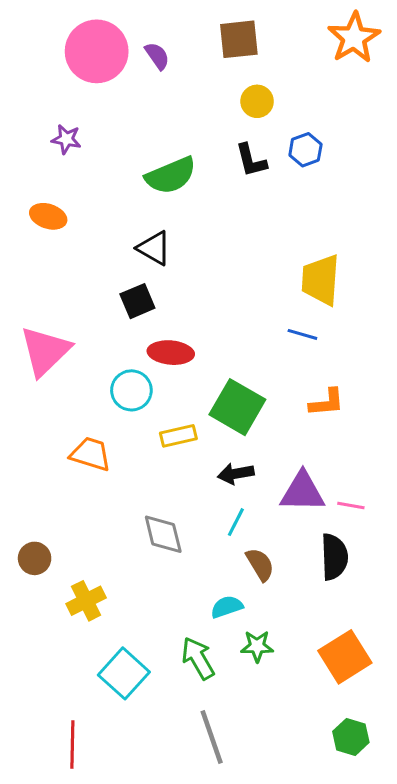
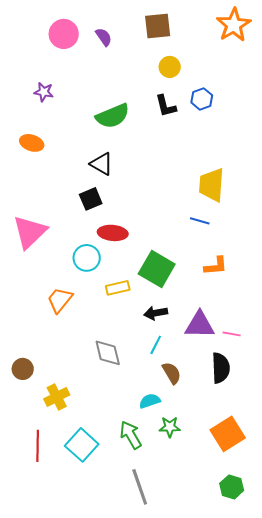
pink circle: (97, 51) -> (64, 34), size x0.7
orange trapezoid: (91, 454) -> (60, 300), turned -68
red line: (72, 745) -> (38, 446), moved

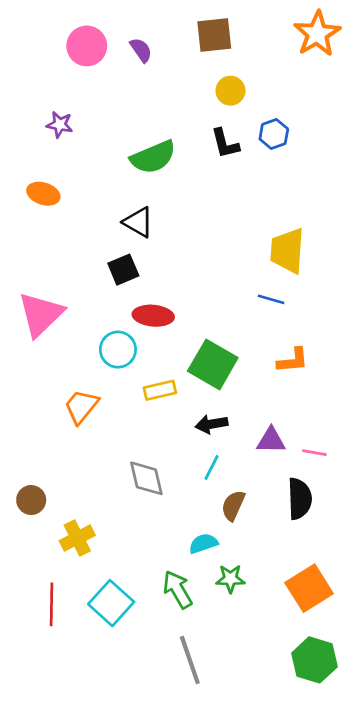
purple triangle: (200, 325) -> (271, 440), size x0.7
brown semicircle: (172, 373) -> (233, 505), turned -125
green hexagon: (232, 487) -> (314, 660), size x1.4

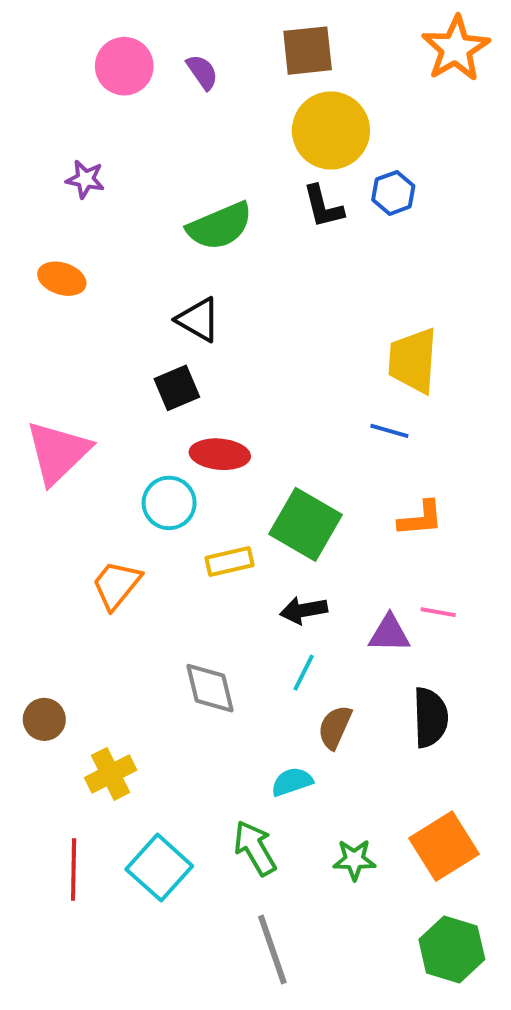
yellow circle: (230, 91) -> (331, 131), size x1.8
pink line: (314, 453) -> (438, 612), moved
green star: (230, 579) -> (354, 860), moved

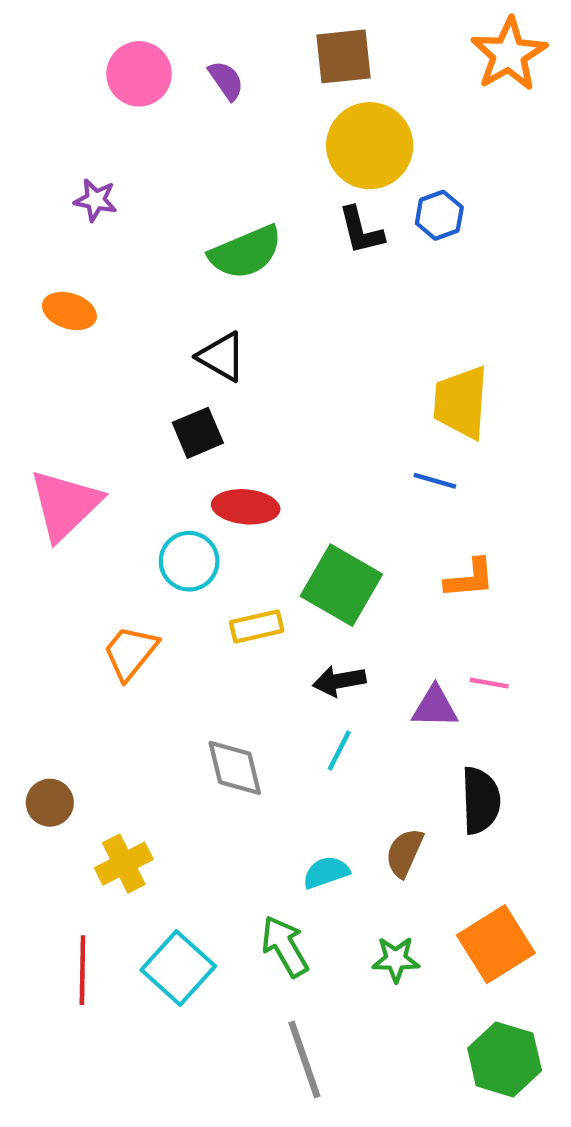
brown semicircle: (335, 727) -> (404, 853), moved

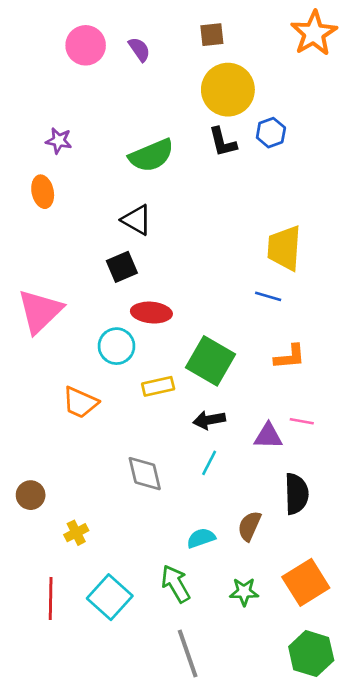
brown square: (344, 56) -> (212, 35), size x0.7
purple star: (96, 200) -> (59, 141), moved
orange ellipse: (69, 311) -> (43, 192), turned 60
orange trapezoid: (130, 653) -> (80, 402), turned -105
yellow cross: (124, 864) -> (76, 533), size x0.7

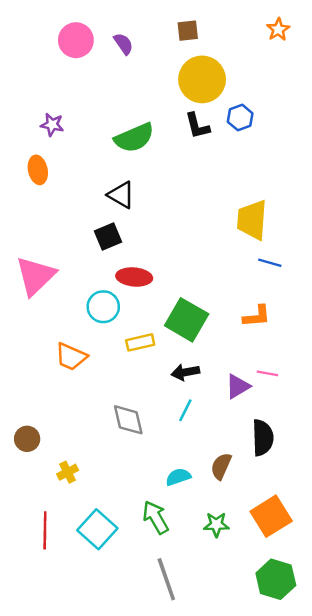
orange star: (314, 33) -> (278, 29), size x0.6
blue line: (268, 296) -> (270, 263), moved
purple triangle: (268, 436) -> (238, 386), turned -32

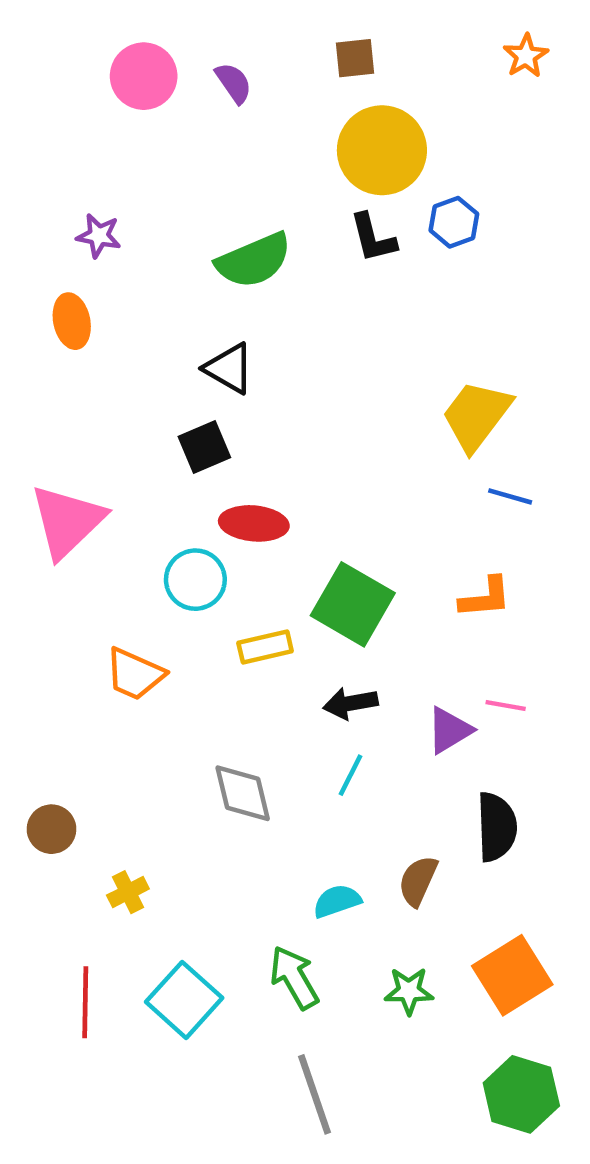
yellow trapezoid: (252, 220) -> (476, 416), turned 33

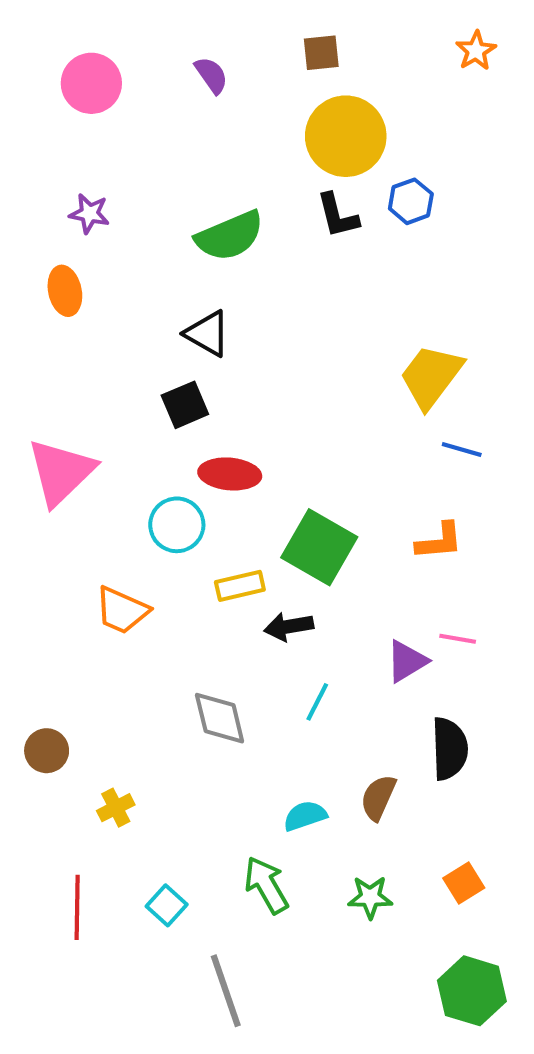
pink circle: (144, 76) -> (91, 83), moved
black arrow: (350, 703) -> (289, 627), moved
orange square: (512, 975) -> (464, 883), size x0.6
cyan square: (184, 1000) -> (167, 905), size x0.6
gray line: (315, 1094) -> (226, 991), moved

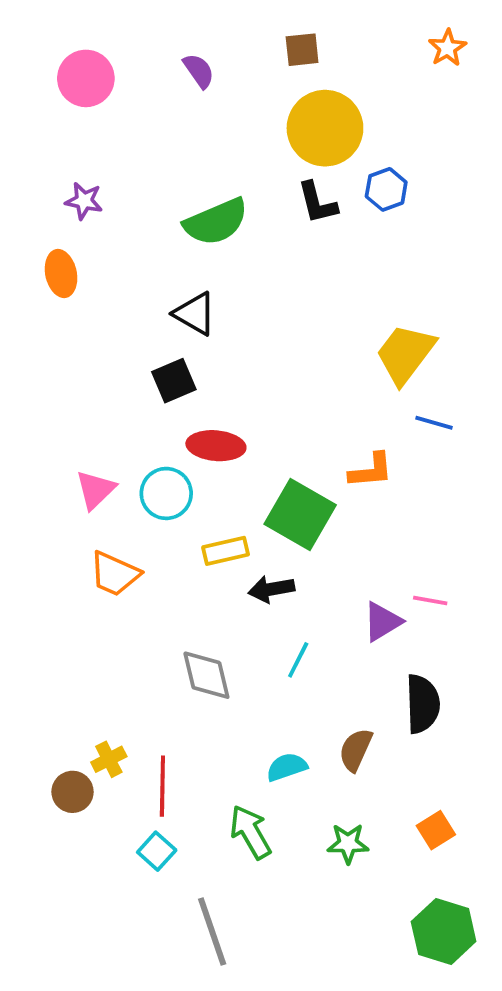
pink triangle: (61, 472) -> (95, 490), moved, size x0.6
orange L-shape: (439, 541) -> (371, 471), moved
brown circle: (47, 751) -> (73, 792), moved
red line: (77, 907) -> (162, 786), moved

